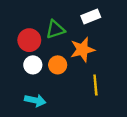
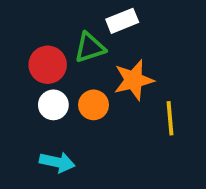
white rectangle: (91, 16) -> (122, 21), moved
yellow line: (95, 85) -> (170, 118), moved

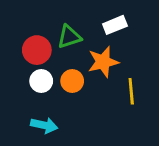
white rectangle: (122, 21) -> (115, 25), moved

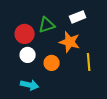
orange star: (103, 62) -> (70, 42), turned 30
orange circle: (72, 81) -> (52, 63), moved

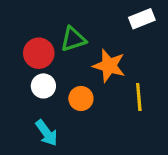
white rectangle: (78, 17) -> (142, 19), moved
cyan arrow: (30, 85) -> (47, 133), turned 42

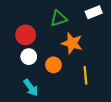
green triangle: (73, 39) -> (59, 18), moved
yellow line: (139, 97) -> (85, 75), moved

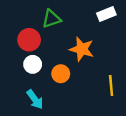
green triangle: (59, 18) -> (51, 19), moved
yellow line: (85, 75) -> (111, 85), moved

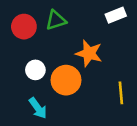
red circle: (29, 40) -> (24, 27), moved
orange circle: (61, 74) -> (66, 80), size x1.5

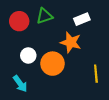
white rectangle: (116, 15) -> (82, 19), moved
cyan arrow: (38, 108) -> (20, 84), moved

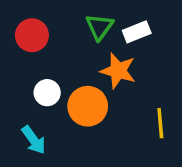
green triangle: (44, 16) -> (100, 27), moved, turned -36

